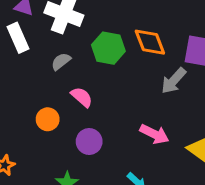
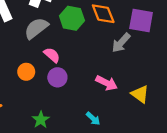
gray semicircle: (61, 61) -> (36, 28), size x1.6
purple circle: (89, 141) -> (57, 77), moved

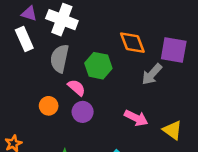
green hexagon: (72, 18) -> (98, 66), moved
gray semicircle: (36, 28) -> (60, 58), turned -40

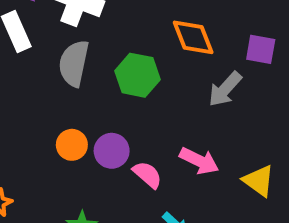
purple square: (174, 50) -> (261, 49), size x0.7
pink semicircle: (77, 88) -> (147, 175), moved
orange circle: (49, 106) -> (72, 145), moved

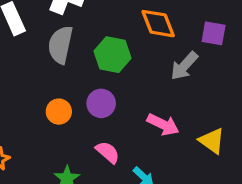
purple circle: (112, 151) -> (101, 103), moved
pink semicircle: (147, 175) -> (108, 152), moved

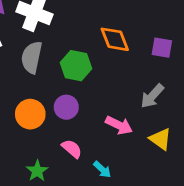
gray arrow: (184, 66) -> (152, 96), moved
orange circle: (59, 112) -> (30, 114), size x1.4

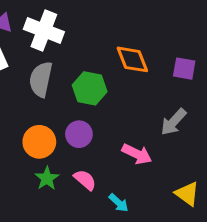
yellow triangle: (160, 139) -> (187, 194), moved
green star: (37, 171) -> (47, 178), moved

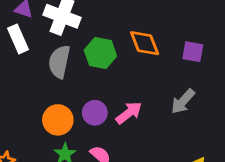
green hexagon: (90, 88) -> (100, 53), moved
pink arrow: (137, 154) -> (129, 113), moved, turned -64

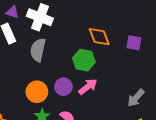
green hexagon: (100, 53) -> (84, 60), moved
gray arrow: (183, 101) -> (136, 98), moved

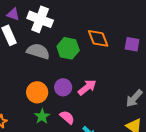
gray semicircle: (38, 50) -> (38, 51), turned 95
green hexagon: (84, 60) -> (68, 48), moved

